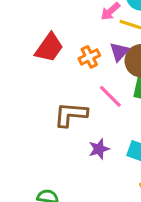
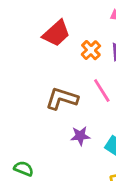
orange cross: (89, 57) -> (91, 50), turned -30

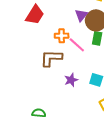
orange cross: (91, 50) -> (62, 36), moved, turned -32

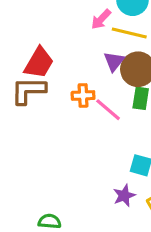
brown L-shape: (51, 58) -> (28, 91), moved
purple star: (71, 80) -> (124, 196), moved

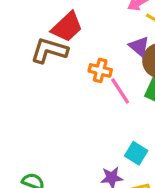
purple triangle: (114, 61) -> (139, 46), turned -45

